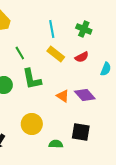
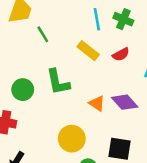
cyan line: (52, 29) -> (97, 19), moved
green line: (20, 53) -> (43, 34), moved
yellow circle: (32, 124) -> (72, 139), moved

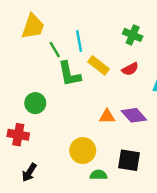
cyan line: (97, 19) -> (79, 41), moved
green L-shape: (58, 82) -> (69, 74), moved
orange triangle: (97, 103) -> (107, 116), turned -35

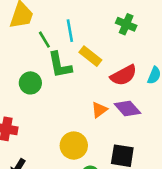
red semicircle: (130, 69) -> (124, 75), moved, size x1.5
green circle: (35, 103) -> (30, 83), moved
orange triangle: (107, 116) -> (99, 110), turned -35

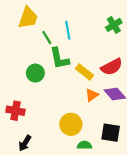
green cross: (126, 24) -> (114, 25), turned 35
yellow rectangle: (90, 56) -> (84, 72), moved

